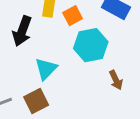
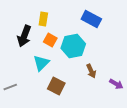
orange square: (73, 16) -> (50, 40), moved, turned -32
brown square: (36, 101) -> (56, 86), moved, turned -36

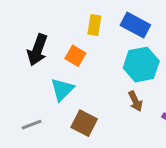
yellow rectangle: (43, 19) -> (94, 25), moved
cyan hexagon: (73, 46) -> (141, 65), moved
gray line: (10, 87) -> (31, 125), moved

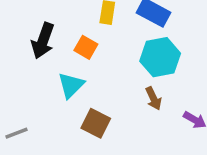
gray line: (31, 125) -> (17, 133), moved

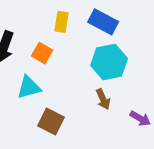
cyan triangle: (71, 85) -> (29, 87), turned 30

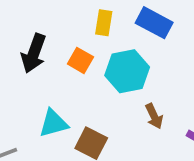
cyan hexagon: (109, 62) -> (127, 71), moved
cyan triangle: (29, 87) -> (53, 123), moved

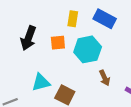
orange square: (80, 60) -> (58, 43), turned -35

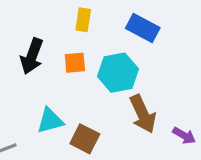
yellow rectangle: (73, 19) -> (83, 20), moved
brown arrow: (105, 78) -> (143, 114), size x1.6

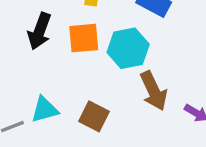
orange square: (75, 63) -> (84, 38), size x1.4
cyan triangle: (50, 121) -> (45, 110), moved

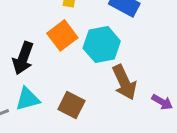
black arrow: (40, 31) -> (23, 58), moved
orange square: (84, 38) -> (62, 35), turned -32

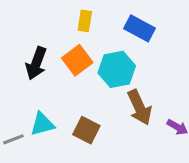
black arrow: (23, 58) -> (36, 63), moved

